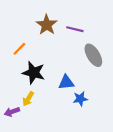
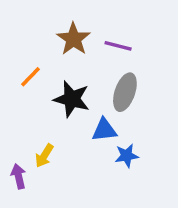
gray ellipse: (93, 55) -> (125, 92), moved, turned 50
black star: (34, 73) -> (72, 99), moved
purple arrow: (12, 112) -> (19, 176), turned 96

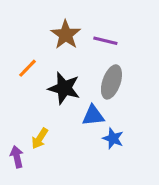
blue star: (127, 156) -> (113, 138), turned 30

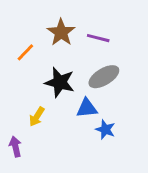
orange line: (27, 68) -> (25, 52), moved
gray ellipse: (111, 82) -> (104, 77), turned 40
yellow arrow: (40, 138) -> (37, 117), moved

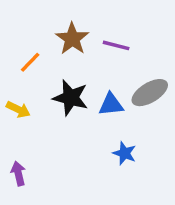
gray ellipse: (104, 77) -> (150, 93), moved
blue triangle: (87, 108) -> (111, 104), moved
yellow arrow: (37, 117) -> (18, 109), moved, turned -96

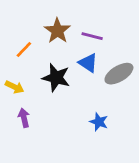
blue triangle: (111, 104) -> (88, 63), moved, turned 40
purple arrow: (18, 173) -> (24, 118), moved

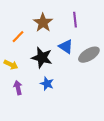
purple line: (92, 36) -> (75, 20), moved, turned 70
blue star: (99, 122) -> (47, 84), moved

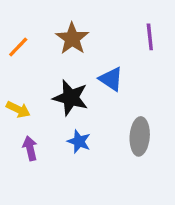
purple line: (75, 20) -> (150, 37), moved
orange line: (18, 37) -> (18, 47), moved
gray ellipse: (89, 55) -> (140, 136), moved, turned -55

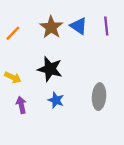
blue triangle: (111, 79) -> (79, 26), moved

